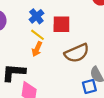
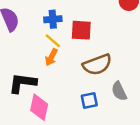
blue cross: (36, 16) -> (53, 19), turned 32
blue square: (89, 86) -> (89, 101), moved

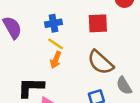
red square: (81, 30) -> (98, 23), moved
brown semicircle: (97, 65) -> (101, 62), turned 68

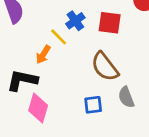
blue cross: (53, 23) -> (75, 21), moved, turned -35
orange arrow: (56, 60) -> (43, 55), moved

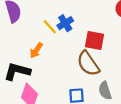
red square: (110, 23) -> (95, 40), moved
yellow line: (59, 37) -> (50, 27), moved

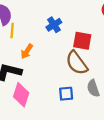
yellow line: (50, 27) -> (12, 30), moved, turned 48

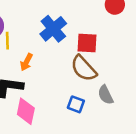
blue cross: (54, 25) -> (53, 29), size x1.5
blue square: (66, 94) -> (76, 104), turned 32

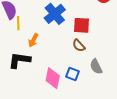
brown semicircle: (84, 68) -> (79, 46), size x0.6
pink diamond: (26, 111) -> (53, 78), moved

